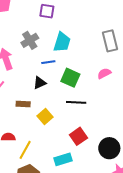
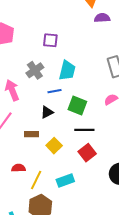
red square: (78, 136) -> (87, 153), moved
cyan rectangle: (63, 159) -> (65, 180), moved

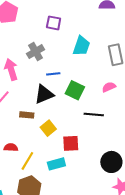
cyan trapezoid: (67, 70) -> (81, 46), moved
black triangle: (47, 112) -> (44, 94), size x1.5
black line: (84, 130) -> (94, 115), moved
red square: (87, 153) -> (71, 143), moved, turned 30

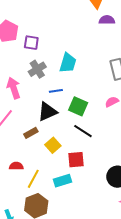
purple square: (54, 23) -> (31, 43), moved
cyan trapezoid: (81, 46) -> (68, 63), moved
brown rectangle: (27, 115) -> (31, 133), turned -32
black line: (94, 115) -> (83, 131), moved, turned 30

